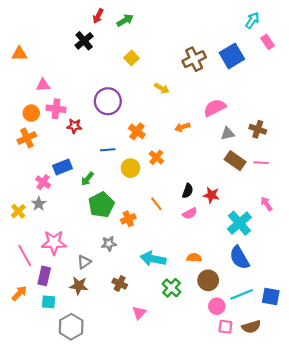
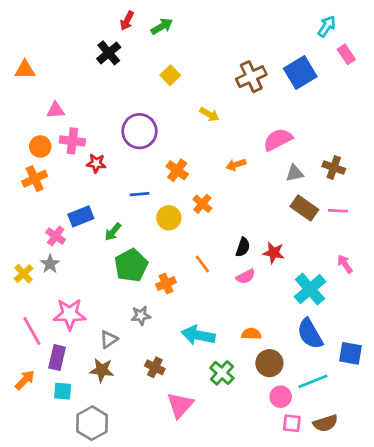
blue square: (271, 296) -> (351, 353), moved
pink triangle: (139, 313) -> (180, 405), size x1.5

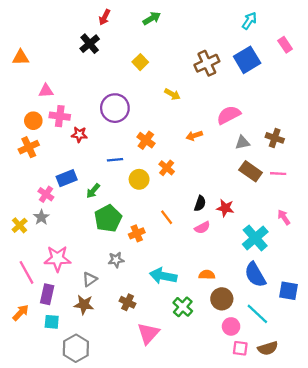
green arrow: (162, 26) -> (152, 18), moved
cyan arrow: (327, 26) -> (249, 21), moved
cyan line: (313, 381) -> (257, 314), turned 65

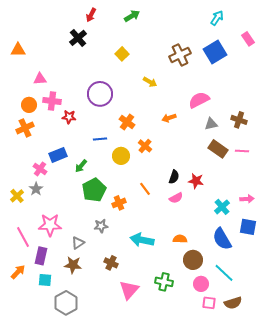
pink arrow: (284, 217) -> (247, 199), moved, turned 120
cyan cross: (255, 238) -> (222, 207), size x0.7
blue square: (288, 291) -> (248, 227), moved
green cross: (183, 307) -> (164, 282), moved, turned -30

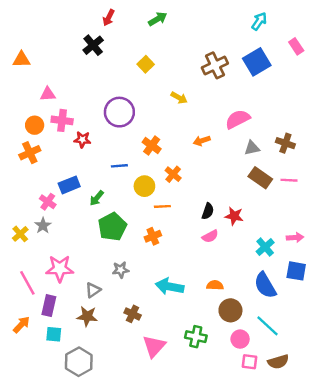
orange line: (145, 189) -> (162, 206), moved, turned -56
orange cross: (119, 203) -> (153, 236), moved

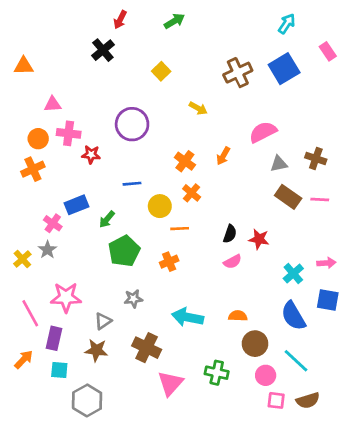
orange arrow: (202, 141) -> (223, 156), turned -42
orange cross: (152, 146) -> (185, 161), moved
brown cross: (133, 314) -> (147, 348), size x1.5

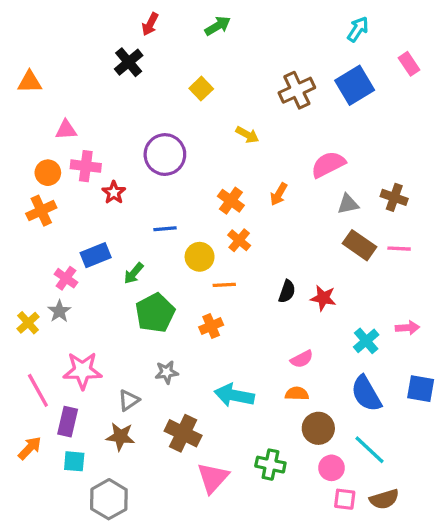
red star: (91, 155) -> (114, 192), turned 30
pink semicircle: (233, 262) -> (302, 359), moved
blue square: (328, 300) -> (421, 389), moved

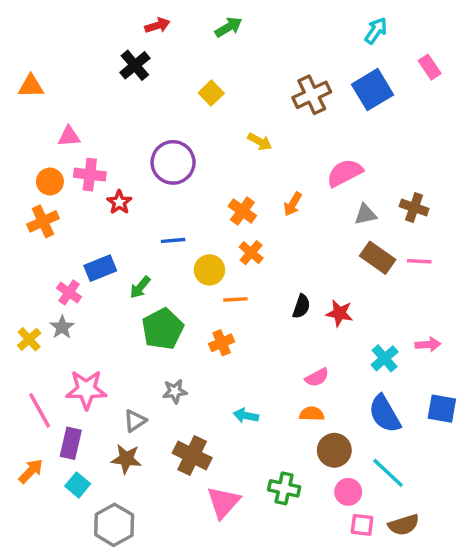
red arrow: (150, 24) -> (157, 25), turned -135
cyan arrow: (234, 395) -> (246, 416), size x0.6
cyan square: (74, 461) -> (78, 485), turned 35

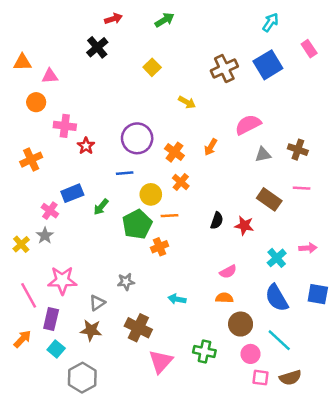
pink triangle: (69, 136) -> (50, 76), moved
purple circle: (173, 162) -> (137, 138), moved
orange circle: (50, 181) -> (36, 102), moved
brown rectangle: (378, 258) -> (269, 199), moved
green pentagon: (163, 329) -> (137, 224), moved

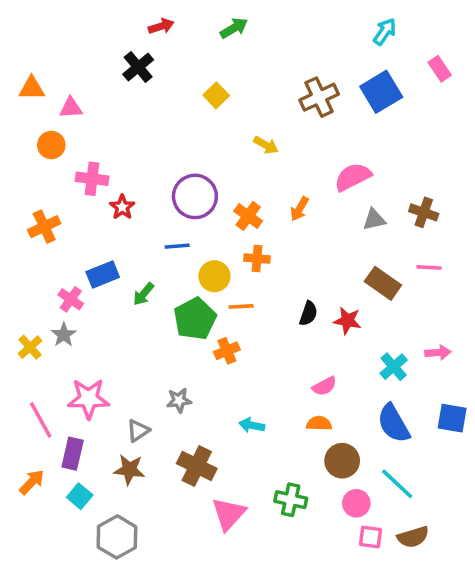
orange cross: (181, 182) -> (257, 259), turned -35

